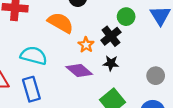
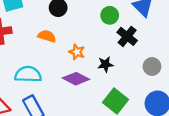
orange semicircle: (61, 23) -> (47, 36), size x0.7
black cross: (111, 36) -> (127, 36), moved

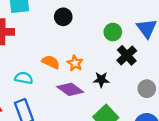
orange semicircle: (47, 36) -> (51, 62), moved
cyan semicircle: (28, 74) -> (24, 78), size x0.7

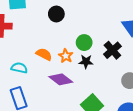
green circle: (113, 32) -> (84, 43), moved
black star: (101, 80) -> (86, 62), moved

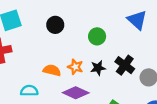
green circle: (84, 43) -> (97, 36), moved
black cross: (112, 50) -> (125, 65), moved

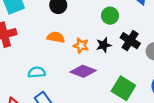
green circle: (97, 36) -> (110, 16), moved
orange semicircle: (52, 70) -> (56, 37), moved

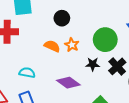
green circle: (110, 16) -> (105, 40), size x1.5
orange star: (81, 45) -> (72, 45), moved

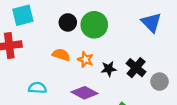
green circle: (105, 40) -> (94, 25), moved
orange star: (72, 45) -> (85, 59), moved

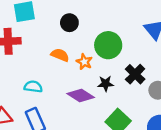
green circle: (94, 25) -> (108, 45), moved
black star: (109, 69) -> (106, 84), moved

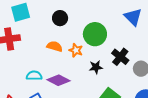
purple diamond: (81, 95) -> (58, 80), moved

